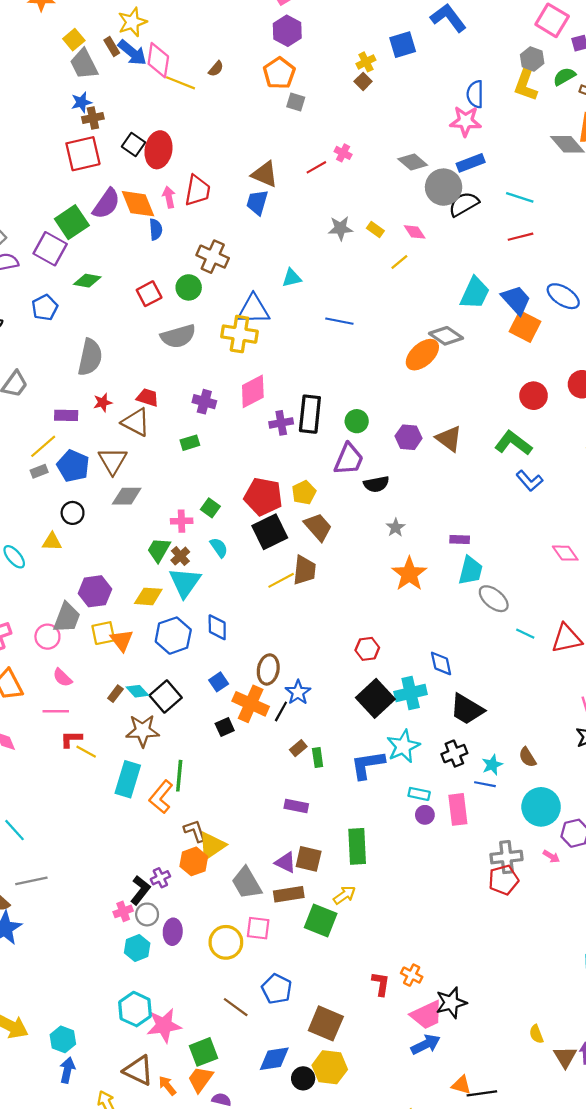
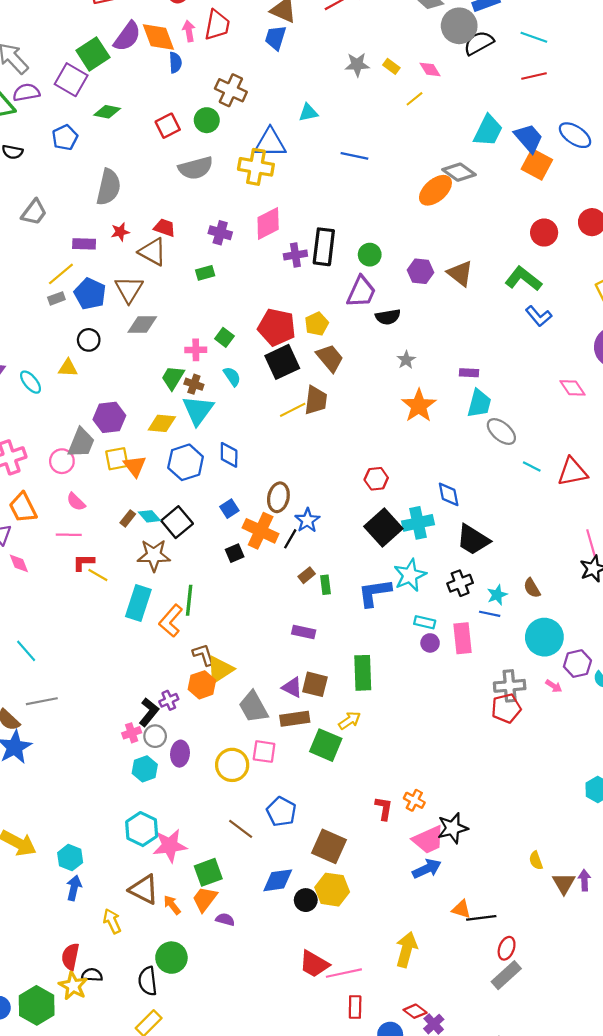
brown cross: (180, 556) -> (194, 384), turned -30

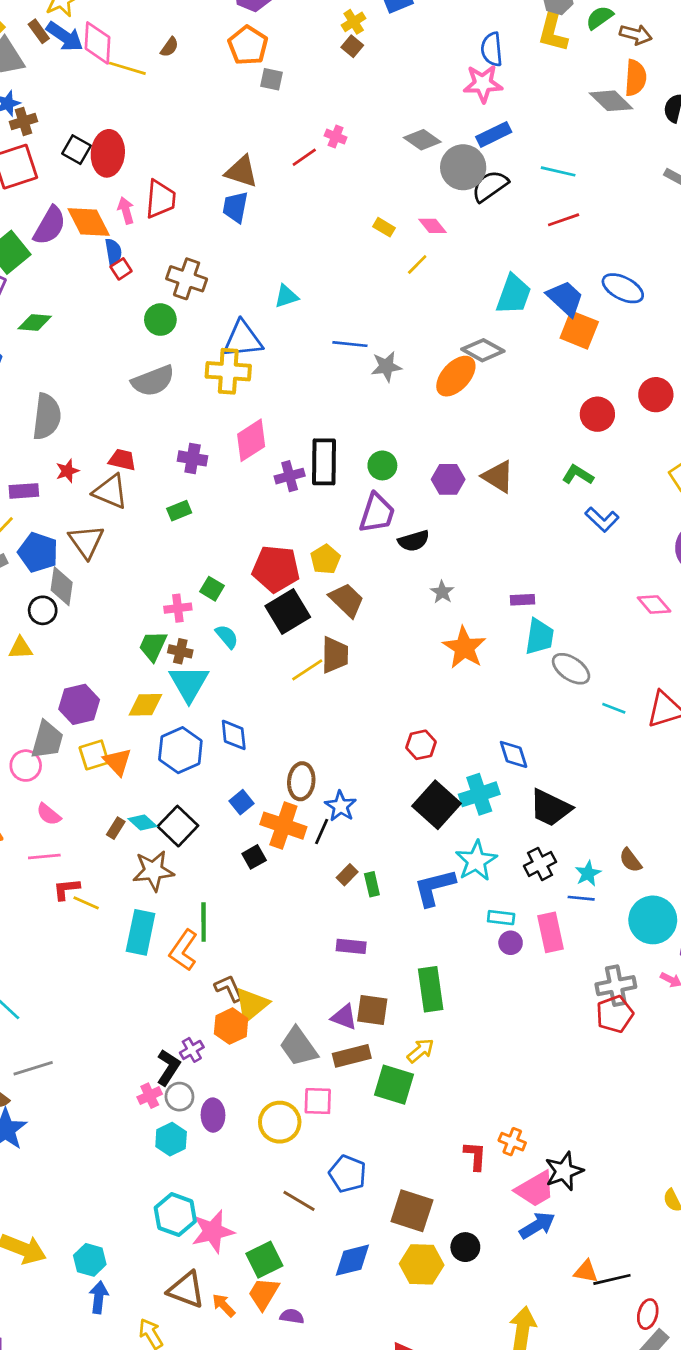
gray star: (357, 65) -> (386, 366), moved
red square: (168, 126) -> (121, 269), moved, size x0.7
green L-shape: (523, 279) -> (578, 475), size x0.7
gray diamond: (142, 324) -> (62, 586), moved, turned -76
black circle: (306, 900) -> (465, 1247), moved

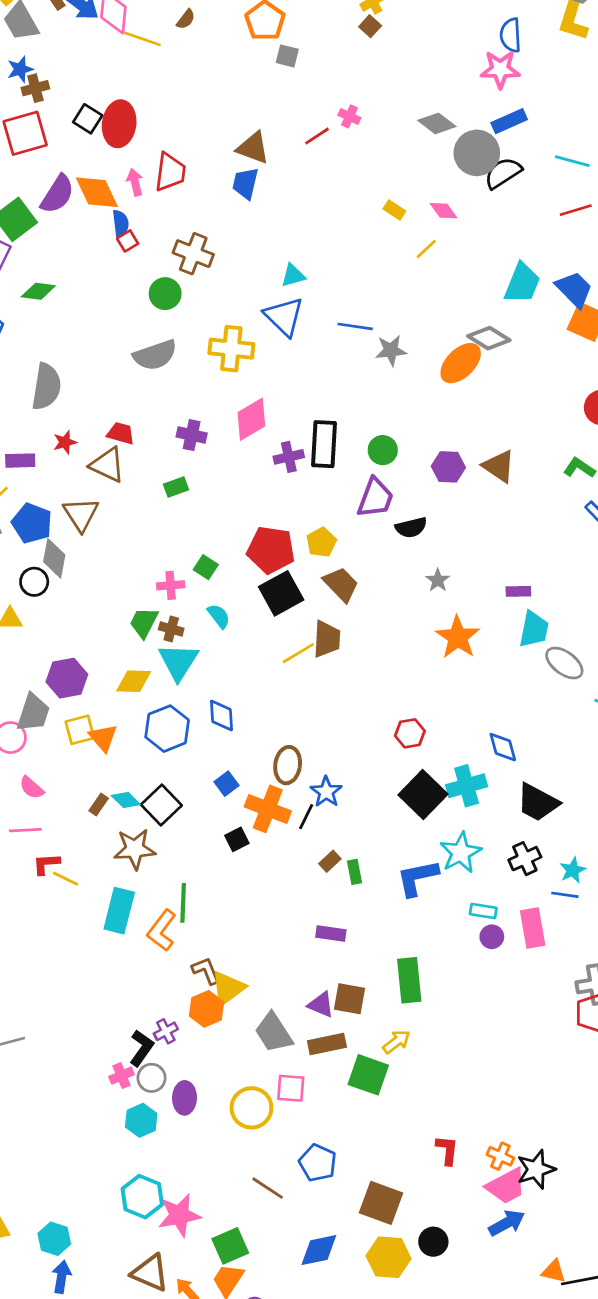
blue triangle: (243, 339) -> (284, 316), moved, turned 48
orange cross: (512, 1142) -> (500, 1156), moved

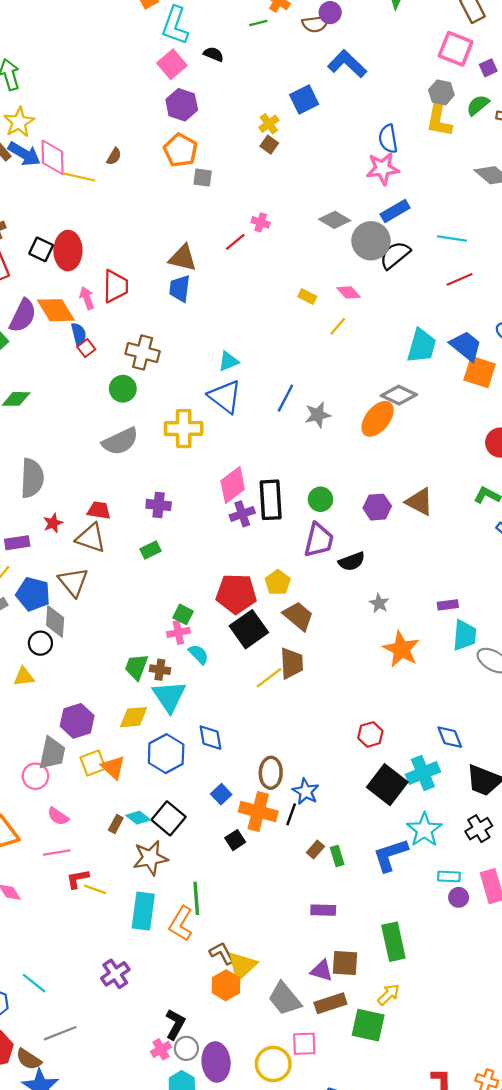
blue line: (355, 326) -> (285, 398), turned -64
pink diamond: (251, 419) -> (233, 485), moved
pink cross: (171, 585) -> (178, 632), moved
purple cross: (166, 1031) -> (115, 974), moved, size x1.4
purple ellipse: (185, 1098) -> (216, 1062), size x1.4

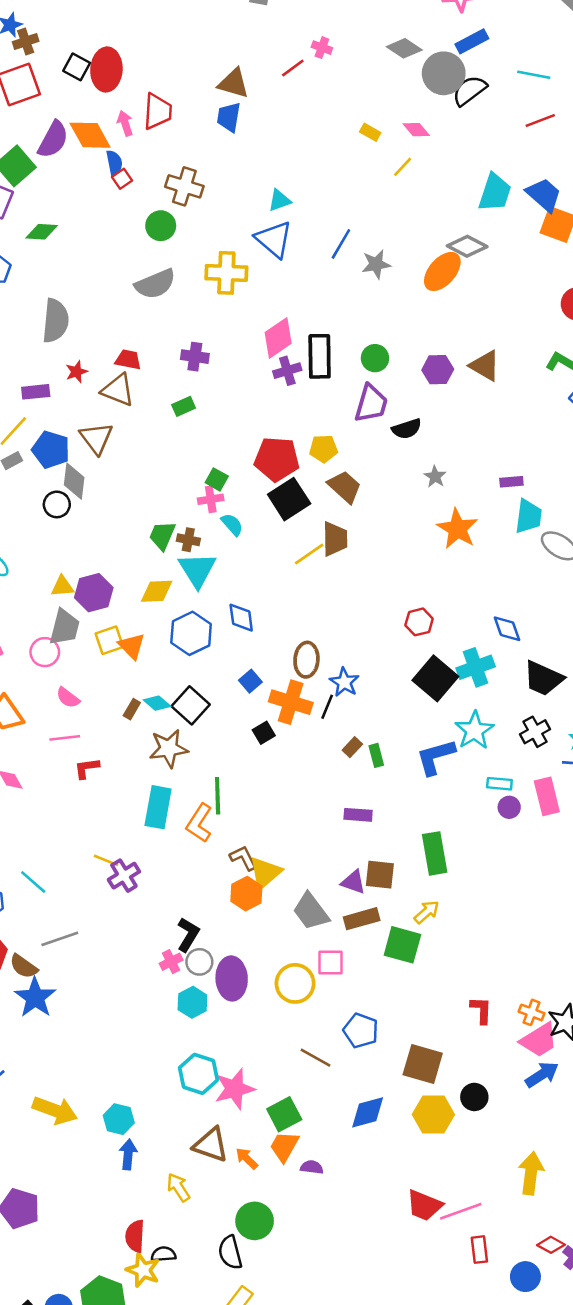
yellow pentagon: (278, 583) -> (323, 449), turned 30
yellow triangle: (24, 677) -> (62, 586), moved
yellow line: (95, 889) -> (106, 860), moved

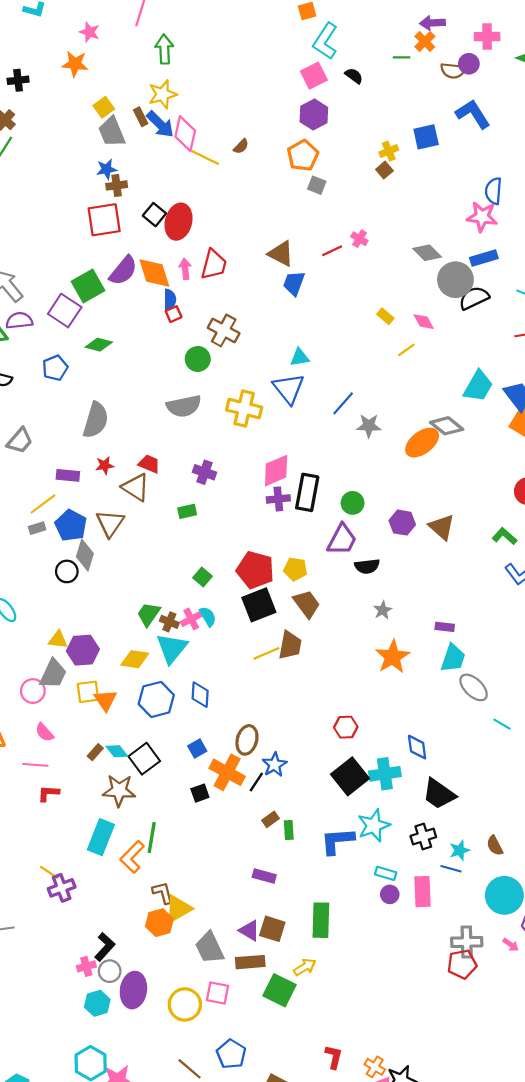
blue trapezoid: (229, 117) -> (294, 283), moved
pink cross: (211, 499) -> (191, 619), moved, turned -30

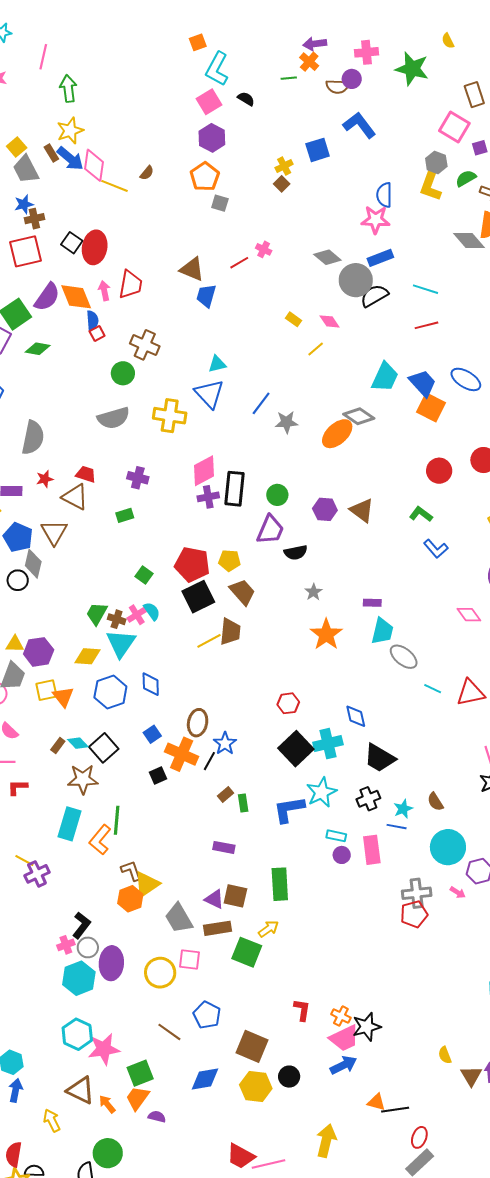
green diamond: (99, 345) -> (38, 349), moved
cyan hexagon: (97, 1003) -> (79, 978), size x1.4

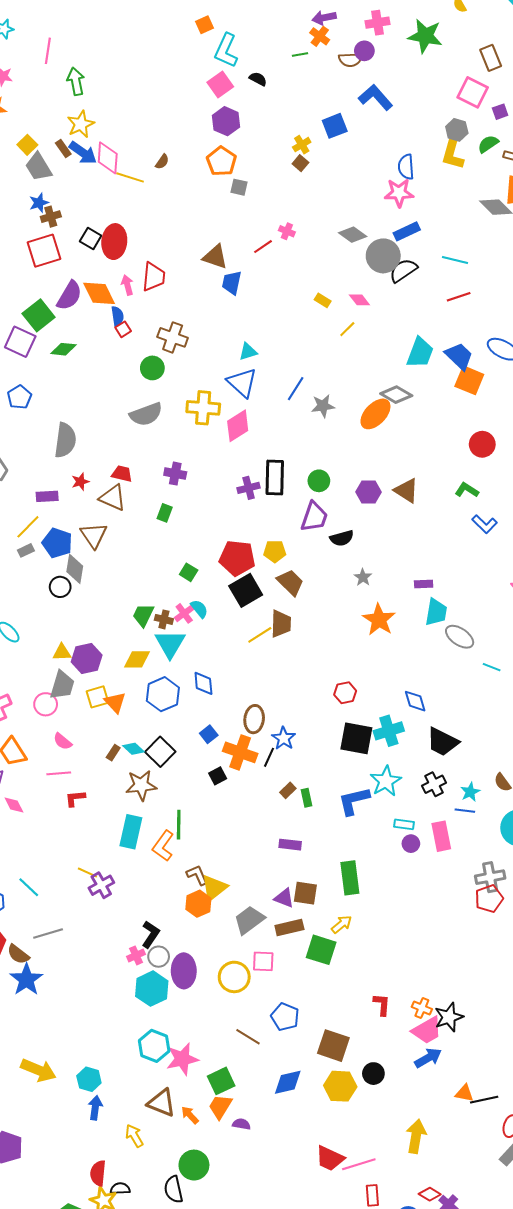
pink diamond: (204, 471) -> (238, 426), moved
green rectangle: (125, 515) -> (165, 513), turned -48
black square: (296, 749) -> (356, 738), turned -32
gray trapezoid: (179, 918) -> (249, 920), turned 88

